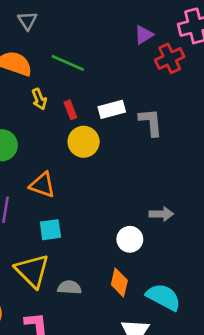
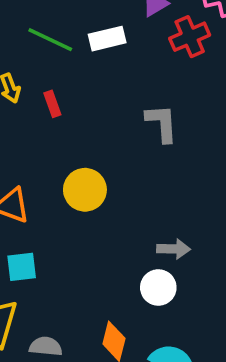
white rectangle: (112, 109) -> (107, 39), moved
yellow circle: (84, 142) -> (85, 190), moved
white circle: (130, 239) -> (158, 287), moved

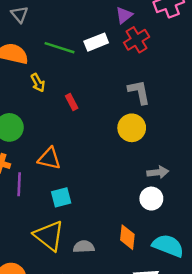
red cross: (190, 37) -> (137, 40), moved
red rectangle: (52, 104) -> (72, 102), moved
yellow circle: (85, 190) -> (132, 128), moved

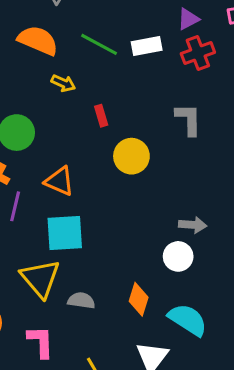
yellow arrow: (38, 83) -> (63, 83), turned -48
yellow circle: (132, 128) -> (131, 156), moved
cyan square: (61, 197) -> (65, 233), size x1.5

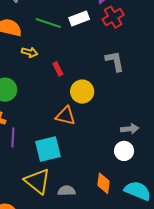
orange triangle: (59, 181) -> (66, 116), moved

